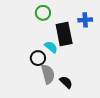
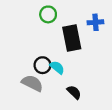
cyan semicircle: (51, 47) -> (57, 67), moved
gray semicircle: (48, 74) -> (32, 83), moved, turned -48

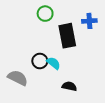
gray semicircle: (32, 83) -> (18, 78), moved
black semicircle: (74, 92) -> (69, 86), turned -32

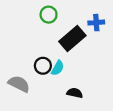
black rectangle: (67, 36) -> (72, 38), turned 60
cyan semicircle: (54, 63) -> (58, 68), turned 80

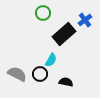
blue cross: (96, 23) -> (85, 20), turned -32
black circle: (43, 66) -> (40, 74), moved

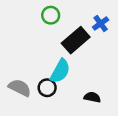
cyan semicircle: (51, 60) -> (60, 71), size x1.5
black semicircle: (66, 82) -> (92, 97), moved

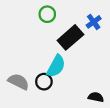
black semicircle: (92, 97) -> (96, 97), moved

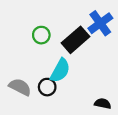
green circle: (47, 14) -> (41, 35), moved
blue cross: (94, 22) -> (100, 23), size x1.5

